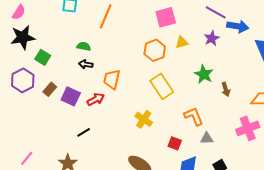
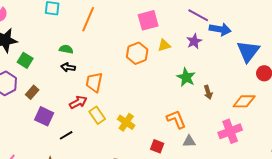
yellow rectangle: (162, 86) -> (97, 115), moved, size x0.7
purple square: (71, 96) -> (44, 116), moved

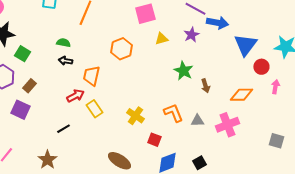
orange hexagon: (137, 53) -> (121, 49), moved
purple square: (44, 116) -> (20, 110), moved
yellow cross: (126, 122) -> (135, 116), moved
gray triangle: (189, 141) -> (197, 121), moved

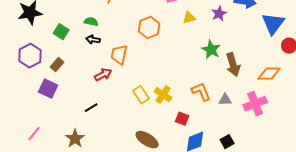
green square: (22, 54) -> (61, 32), moved
brown arrow: (205, 86) -> (233, 65), size x1.6
yellow rectangle: (94, 109) -> (141, 95), moved

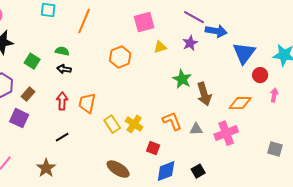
orange trapezoid: (119, 55) -> (87, 103), moved
red arrow: (103, 75) -> (62, 101), moved, turned -60

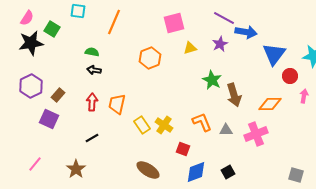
green square: (32, 61) -> (52, 29), moved
gray square: (275, 149) -> (296, 175), moved

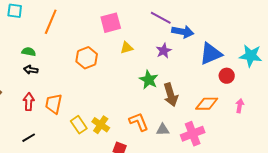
purple star: (220, 44) -> (164, 51), moved
blue triangle: (274, 54) -> (211, 54), turned 30
pink arrow: (304, 96) -> (240, 106), moved

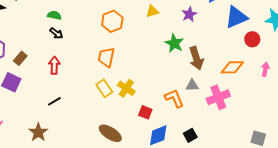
black arrow: (31, 70) -> (56, 33), turned -152
orange trapezoid: (54, 104) -> (106, 57), moved
orange L-shape: (139, 122) -> (174, 98), moved
gray triangle: (163, 130) -> (192, 85), moved

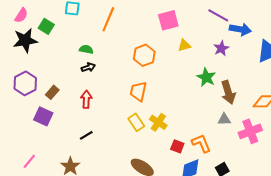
black arrow: (56, 33) -> (88, 67), turned -56
orange L-shape: (174, 98) -> (201, 143), moved

